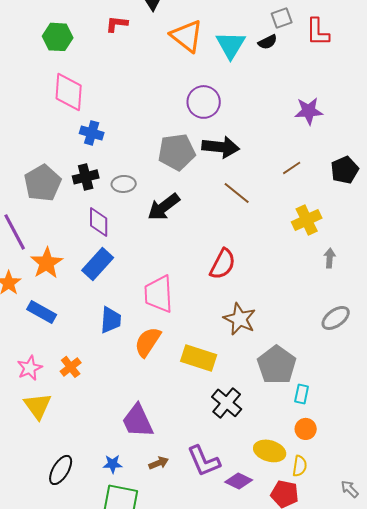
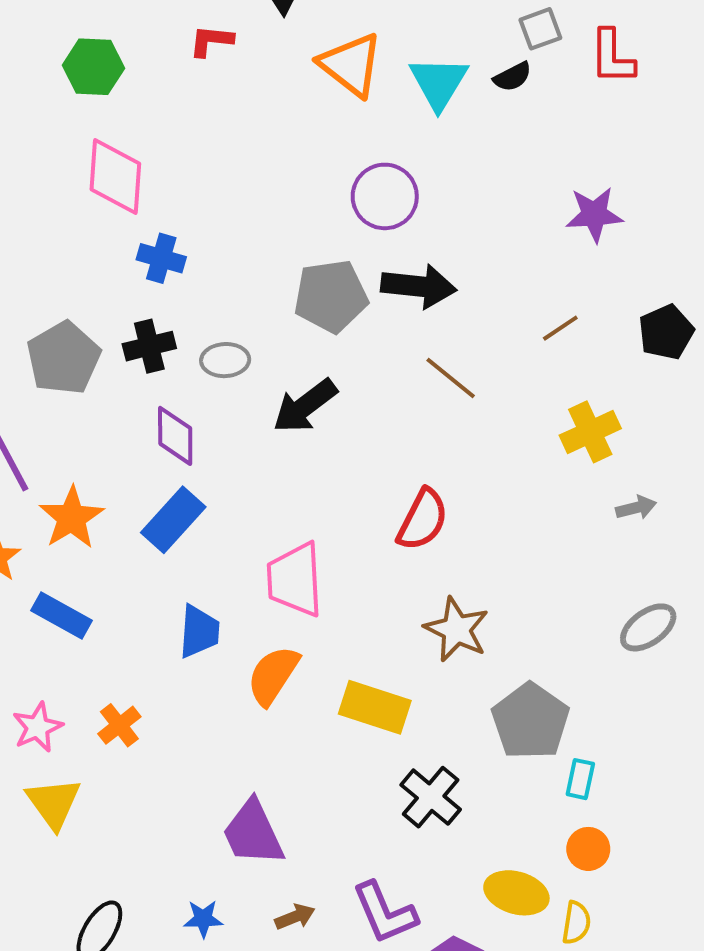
gray arrow: (330, 258) -> (636, 508), turned 72

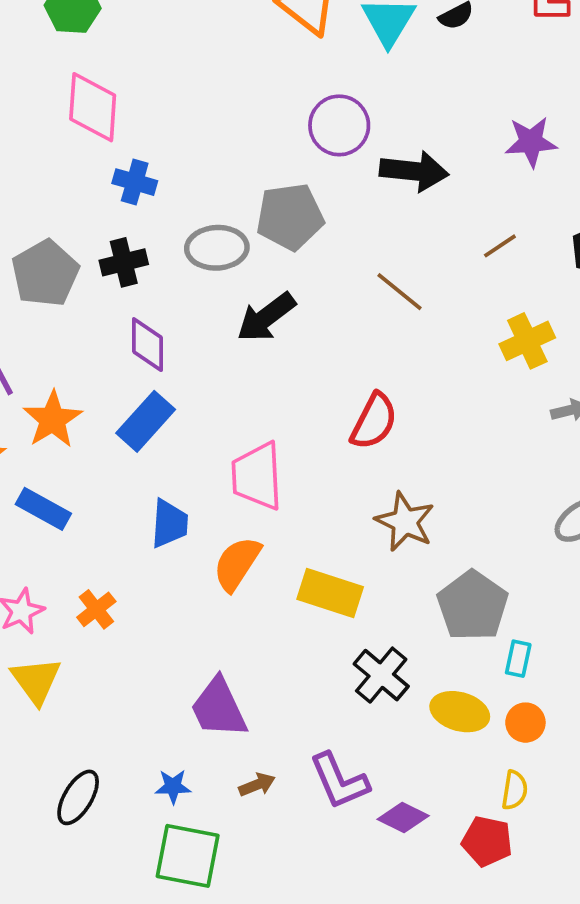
black arrow: (419, 286) -> (414, 171), moved
gray ellipse: (225, 360) -> (217, 248), moved, size x1.4
yellow ellipse: (516, 893) -> (460, 712), moved

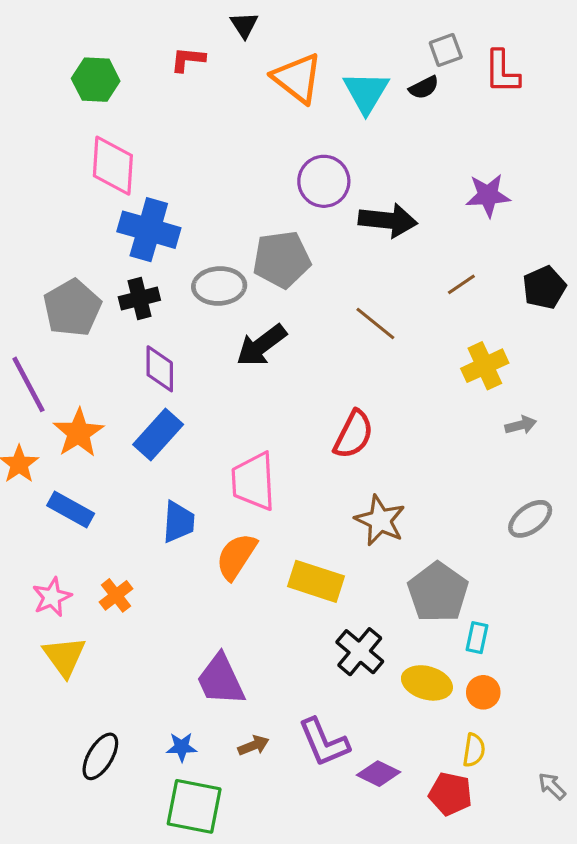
blue cross: (135, 182) -> (149, 230), size x1.6

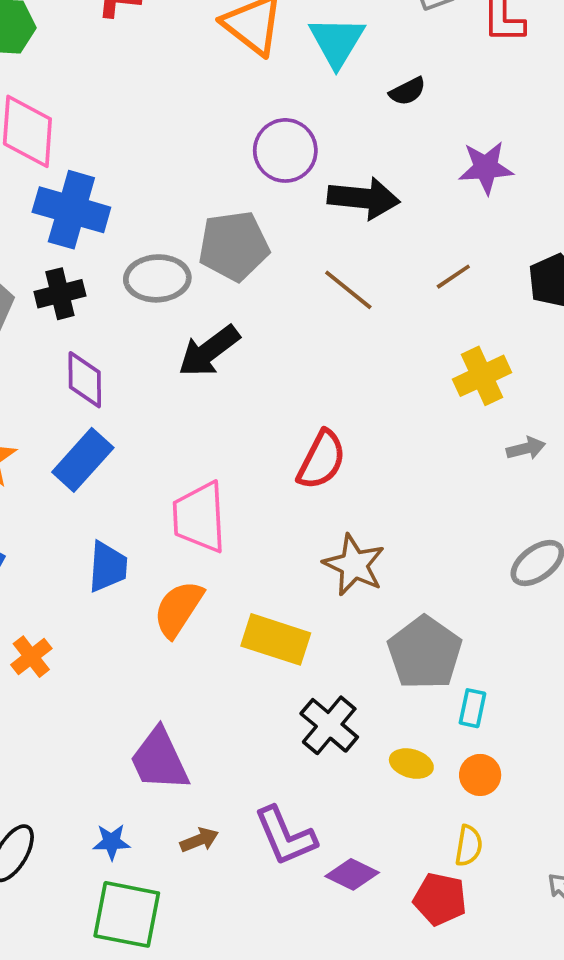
black semicircle: (424, 88) -> (408, 91), moved
brown line: (375, 323) -> (348, 290), moved
yellow ellipse: (427, 683) -> (411, 764), size x0.7

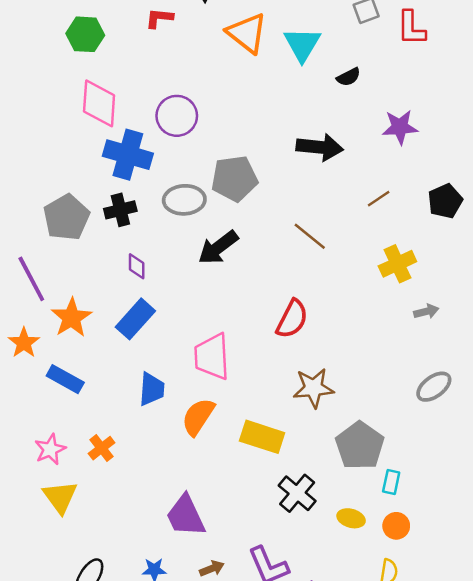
purple circle: (285, 150) -> (177, 116), moved
brown line: (348, 290) -> (310, 236), moved
purple diamond: (85, 380) -> (137, 266), size x0.7
brown star: (354, 565) -> (313, 388), turned -30

